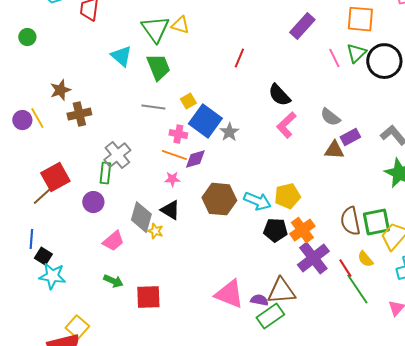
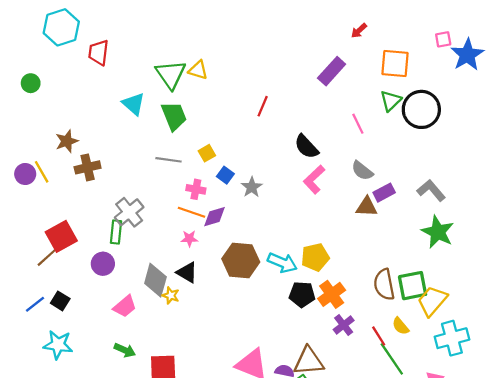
pink line: (334, 58) -> (358, 124), moved
blue square: (205, 121) -> (225, 175), size x0.5
blue line: (31, 239) -> (35, 304), turned 48
black square: (43, 256) -> (60, 301), moved
purple cross: (313, 258) -> (344, 325), size x0.6

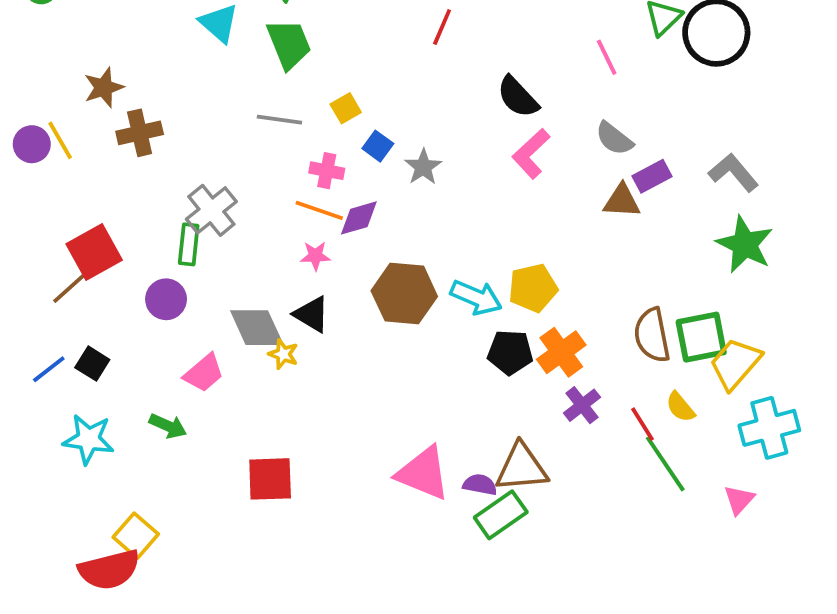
gray diamond: (155, 280) -> (257, 328), turned -40
green arrow: (125, 350) -> (168, 426), moved

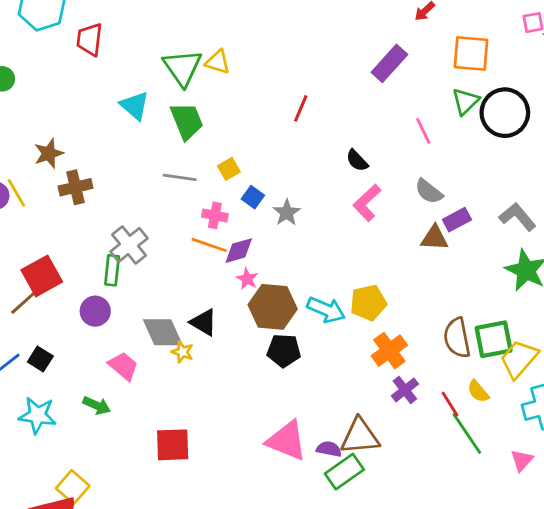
black semicircle: (518, 97) -> (357, 160), size x0.7
pink star: (315, 256) -> (247, 279), moved, turned 30
black pentagon: (510, 352) -> (284, 351), moved
pink trapezoid: (204, 373) -> (123, 366), turned -100

